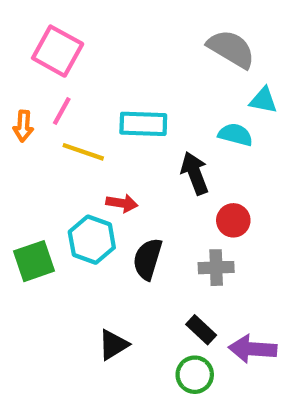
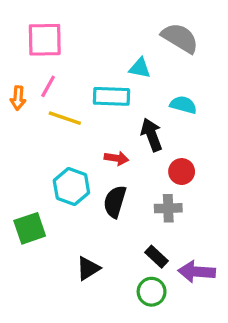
pink square: (58, 51) -> (45, 40), turned -30
cyan triangle: (263, 100) -> (140, 68), moved
red arrow: (122, 203) -> (117, 158), moved
green square: (34, 261) -> (30, 228), moved

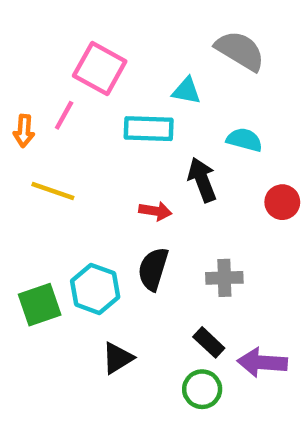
pink square: (45, 40) -> (100, 69), moved, turned 30
yellow line: (65, 118) -> (53, 191), moved
red circle: (182, 172) -> (282, 202), moved
cyan hexagon: (71, 187) -> (95, 289), moved

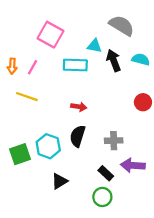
pink line: (64, 115) -> (32, 67), moved
cyan semicircle: (244, 140) -> (141, 59), moved
black arrow: (202, 180) -> (114, 60), moved
purple arrow: (262, 362) -> (133, 165), moved

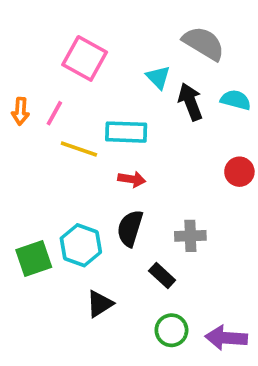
cyan triangle: (94, 46) -> (158, 77), turned 35
cyan rectangle: (75, 65) -> (126, 132), moved
yellow line: (27, 97) -> (79, 149), moved
purple arrow: (133, 165) -> (226, 338), moved
black rectangle: (106, 173) -> (162, 276), moved

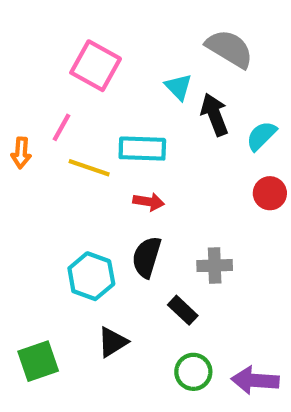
cyan semicircle: (236, 100) -> (261, 136), moved, turned -60
orange arrow: (20, 111) -> (21, 153), moved
green square: (34, 259) -> (38, 361), moved

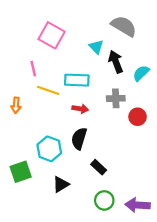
pink line: (62, 127) -> (33, 69), turned -42
orange arrow: (21, 153) -> (16, 105), moved
red circle: (270, 193) -> (138, 117), moved
gray cross: (215, 266) -> (116, 98), moved
green square: (38, 361) -> (21, 172), moved

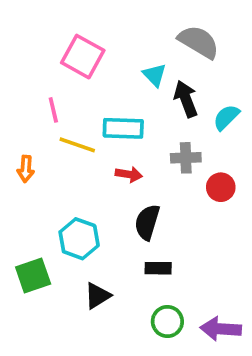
black semicircle: (79, 139) -> (147, 222), moved
black rectangle: (99, 167) -> (158, 268), turned -42

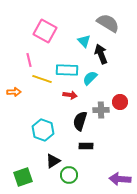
cyan semicircle: (226, 117) -> (90, 78), moved
gray cross: (186, 158) -> (101, 110), moved
orange arrow: (26, 169) -> (14, 92), turned -96
green square: (33, 276) -> (23, 177), moved
green circle: (167, 322) -> (69, 175), moved

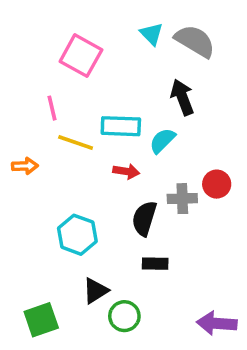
cyan triangle: (84, 41) -> (152, 34), moved

